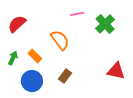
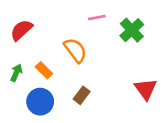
red triangle: (116, 71) -> (146, 89), turned 42

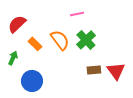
green cross: (132, 30) -> (86, 40), moved
orange rectangle: (44, 70) -> (35, 44), moved
brown rectangle: (82, 95) -> (94, 70), moved, turned 48

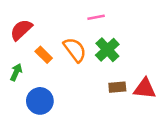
red triangle: (116, 71) -> (145, 88), turned -48

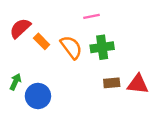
green cross: (107, 50) -> (102, 47), turned 35
orange rectangle: (44, 55) -> (42, 41), moved
green arrow: (16, 72) -> (15, 82), moved

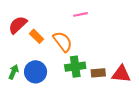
green cross: (102, 47) -> (75, 67), moved
blue circle: (38, 96) -> (36, 72), moved

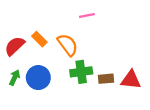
red semicircle: (18, 25) -> (15, 46), moved

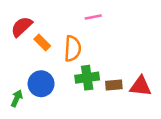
orange semicircle: (68, 45) -> (73, 49), turned 40
red semicircle: (15, 46) -> (22, 27), moved
green arrow: (15, 78) -> (17, 98), moved

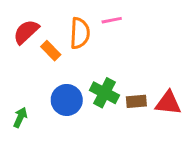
orange semicircle: (73, 49) -> (80, 33), moved
green cross: (87, 78) -> (104, 93), turned 35
blue circle: (41, 84) -> (67, 100), moved

